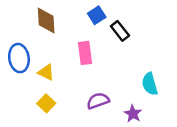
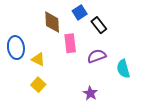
brown diamond: (46, 21) -> (52, 22), moved
purple semicircle: (98, 101) -> (97, 56), moved
purple star: (133, 114) -> (90, 93), moved

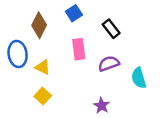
blue square: (80, 12) -> (74, 13), moved
brown diamond: (52, 22) -> (39, 25), moved, turned 30

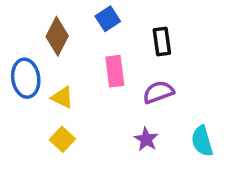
black rectangle: (111, 29) -> (162, 41), turned 30
cyan semicircle: (139, 78) -> (202, 141), moved
purple star: (102, 106) -> (146, 139), moved

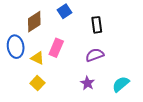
brown diamond: (57, 36) -> (34, 22), turned 30
pink rectangle: (115, 71) -> (56, 48), moved, turned 30
cyan semicircle: (202, 141) -> (121, 84), turned 66

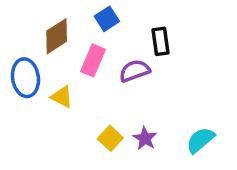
pink rectangle: (56, 48) -> (93, 60), moved
purple semicircle: (95, 55) -> (135, 71), moved
yellow square: (37, 83) -> (110, 138), moved

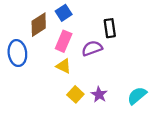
blue square: (107, 19) -> (64, 13), moved
yellow triangle: (62, 97) -> (64, 66), moved

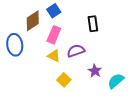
purple semicircle: (92, 48) -> (76, 51), moved
purple star: (99, 94) -> (95, 71), moved

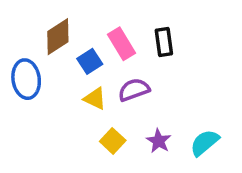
blue square: (54, 11) -> (90, 61), moved
pink rectangle: (54, 35) -> (122, 44), moved, turned -54
purple star: (95, 71) -> (159, 141), moved

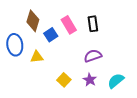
brown diamond: (58, 37) -> (33, 21), turned -40
purple semicircle: (134, 90) -> (93, 56), moved
yellow triangle: (95, 99) -> (37, 57), moved, turned -32

